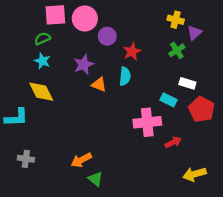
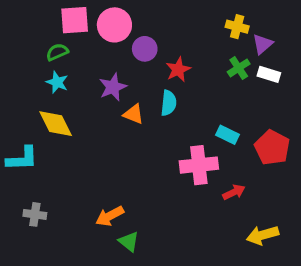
white rectangle: (187, 83) -> (269, 74), moved

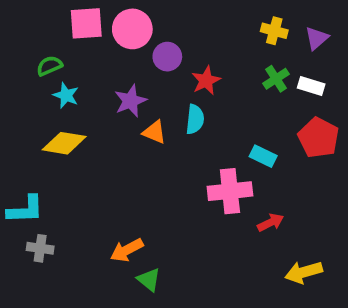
purple triangle: (263, 44) -> (317, 38), moved
green semicircle: (57, 52) -> (49, 66), moved
yellow diamond: (56, 124) -> (64, 143), turned -54
red pentagon: (272, 148) -> (318, 138), moved
cyan L-shape: (22, 159) -> (25, 210), moved

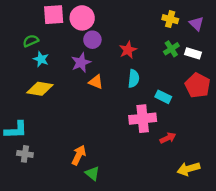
purple triangle: (317, 38) -> (196, 24), turned -35
purple circle: (167, 57) -> (92, 40), moved
cyan semicircle: (195, 119) -> (134, 79), moved
orange arrow: (127, 250) -> (79, 155), turned 144

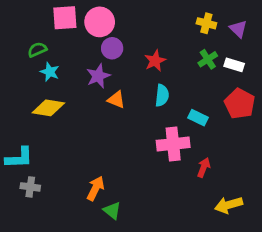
red arrow: (168, 138) -> (204, 168), turned -42

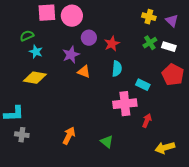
purple circle: (112, 48) -> (89, 38), moved
green triangle: (112, 211) -> (107, 142), moved

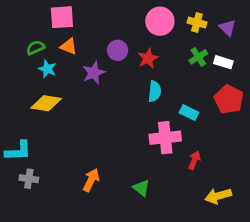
pink circle: (72, 16) -> (160, 21), moved
orange triangle: (84, 72) -> (69, 46), moved

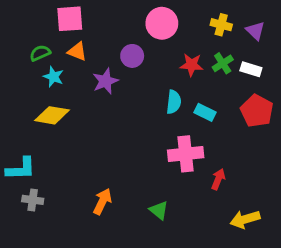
pink circle: (160, 21) -> (162, 23), moved
red star: (148, 58) -> (192, 65), moved, turned 30
cyan rectangle: (189, 113) -> (205, 112), moved

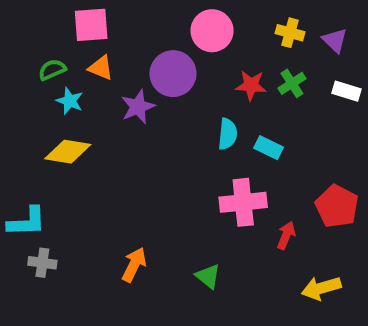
purple circle: (132, 56) -> (173, 74), size x1.5
white rectangle: (251, 69) -> (347, 91), moved
red pentagon: (257, 111) -> (337, 206), moved

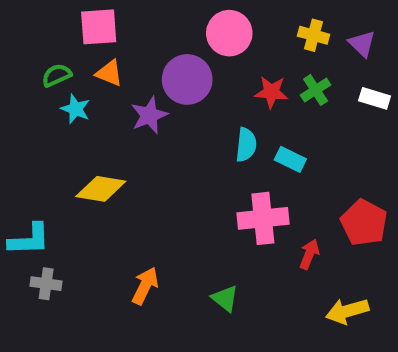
yellow diamond: (68, 152) -> (101, 189), moved

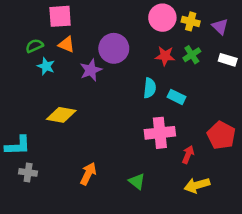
pink circle: (229, 33) -> (162, 18), moved
yellow arrow: (347, 311) -> (197, 185), moved

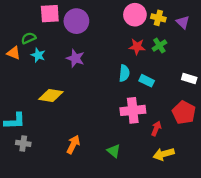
orange triangle: (66, 44) -> (14, 53), moved
purple circle: (114, 48) -> (76, 21), moved
white rectangle: (228, 60) -> (189, 79), moved
purple star: (91, 70) -> (75, 58), turned -30

